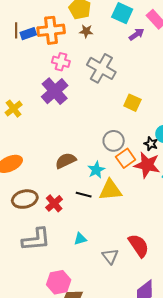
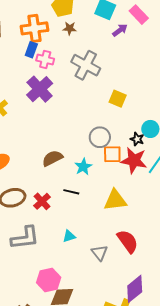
blue rectangle: (28, 34) -> (31, 50), moved, turned -49
orange square: (126, 158) -> (112, 154), turned 36
yellow triangle: (110, 190) -> (115, 200), moved

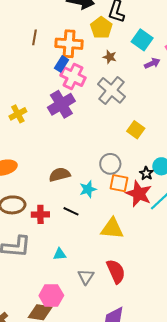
brown star: (70, 28) -> (110, 57), moved
pink cross: (45, 60) -> (73, 76), size x1.4
red cross: (42, 201) -> (40, 214), turned 30
pink hexagon: (49, 280) -> (51, 295), moved

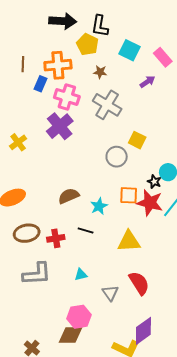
purple arrow: (152, 63) -> (147, 82), moved
blue rectangle: (61, 64) -> (40, 84), moved
gray circle: (110, 164) -> (117, 157), moved

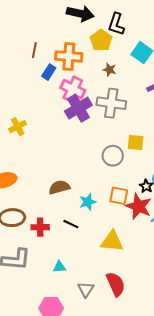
gray cross: (107, 105) -> (111, 103), turned -32
purple cross: (60, 126) -> (78, 108), moved
yellow square: (137, 140) -> (136, 142), turned -30

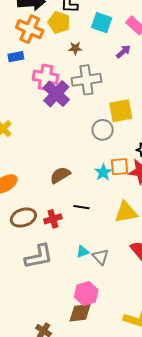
orange cross: (69, 56) -> (30, 29), moved, turned 36
blue rectangle: (49, 72) -> (16, 57), moved, turned 63
yellow square: (136, 142) -> (121, 111), size x1.4
cyan star: (88, 202) -> (103, 172), moved
gray triangle: (86, 289) -> (101, 257), moved

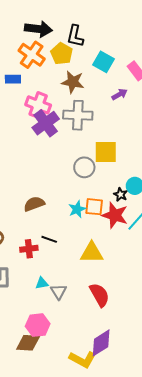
brown star: (75, 48) -> (73, 82), size x1.6
red cross: (53, 219) -> (29, 249), moved

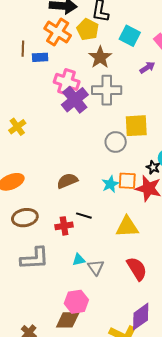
brown star: (73, 82) -> (100, 57), turned 30

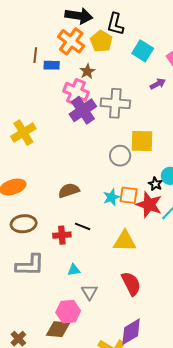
brown star: (100, 57) -> (87, 71), moved, size x0.7
yellow cross: (17, 127) -> (23, 133), size x1.4
gray triangle: (96, 267) -> (89, 292), moved

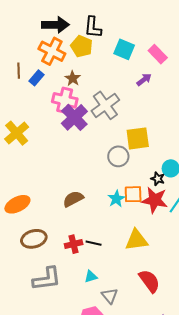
blue rectangle: (52, 65) -> (36, 78), turned -42
gray cross: (115, 103) -> (105, 105), turned -32
yellow cross: (23, 133) -> (17, 133), moved
black line: (83, 226) -> (94, 243), moved

